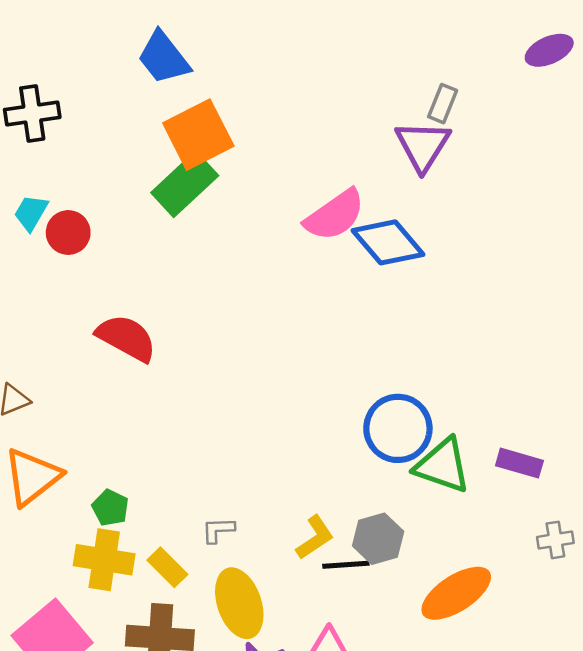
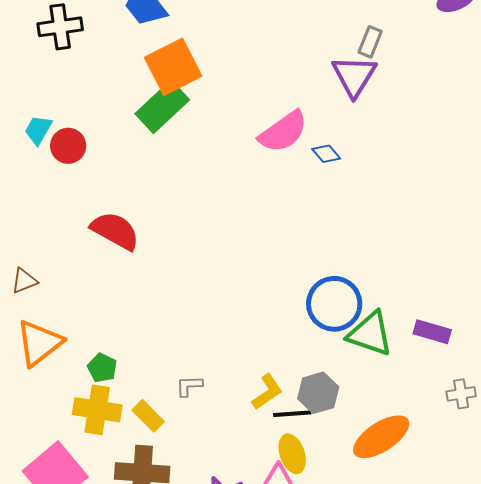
black cross: (32, 113) -> (60, 27), moved
blue diamond: (388, 242) -> (326, 154), size x0.5
yellow ellipse: (239, 603) -> (292, 454), moved, size x0.7

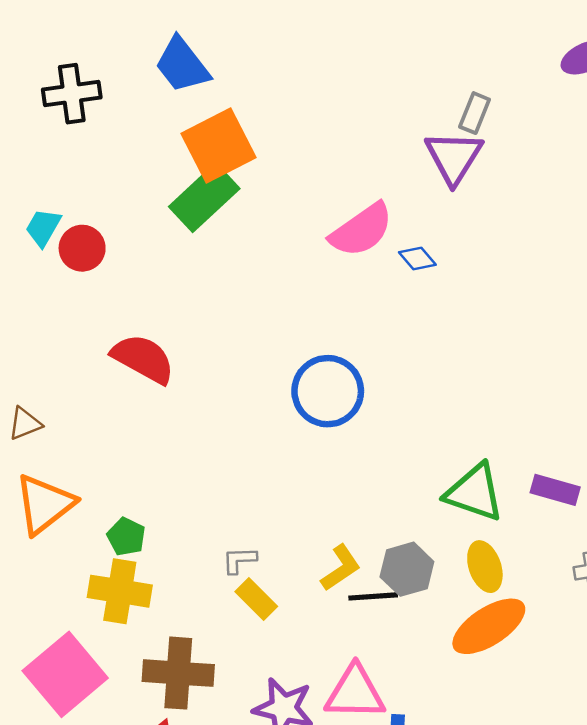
blue circle: (334, 304) -> (328, 391), moved
yellow rectangle: (148, 416) -> (256, 599), moved
yellow ellipse: (292, 454) -> (485, 567), moved

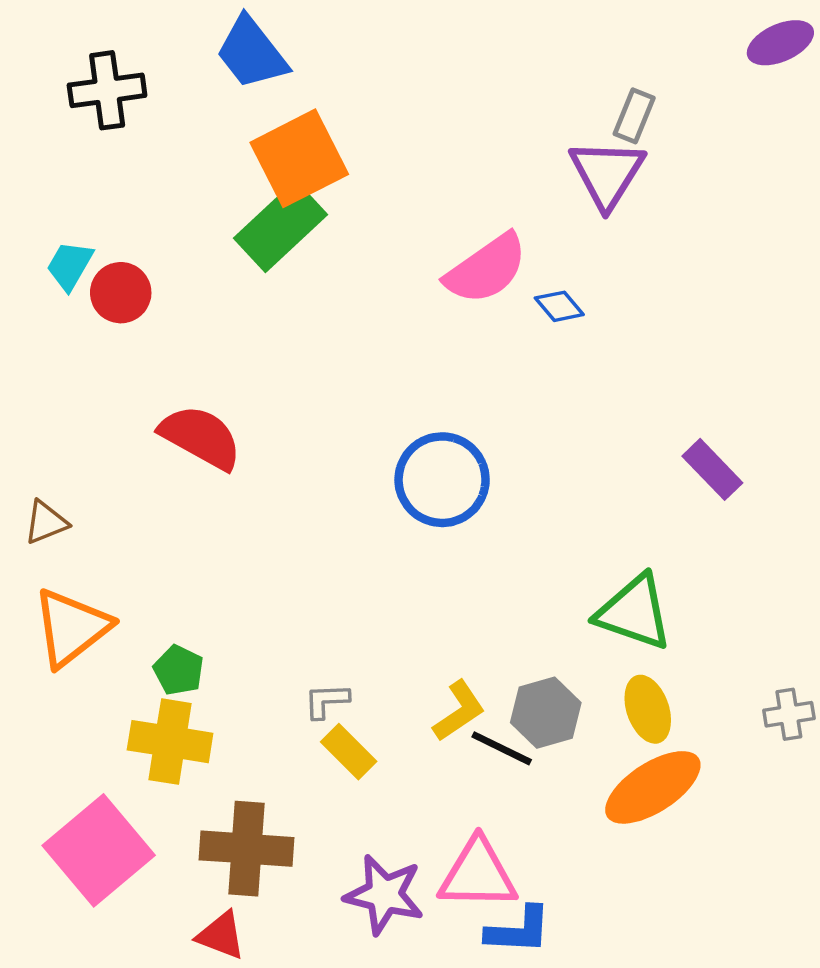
purple rectangle: (555, 490) -> (712, 469), moved, turned 30
black line: (373, 596) -> (502, 748), turned 30

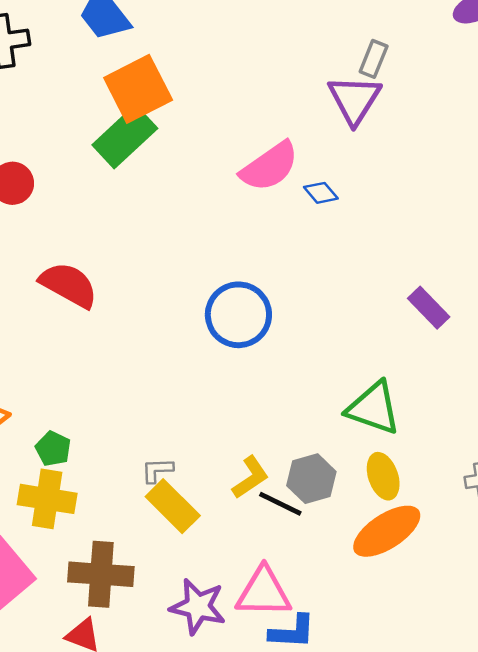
yellow rectangle: (349, 752) -> (173, 506), size x1.4

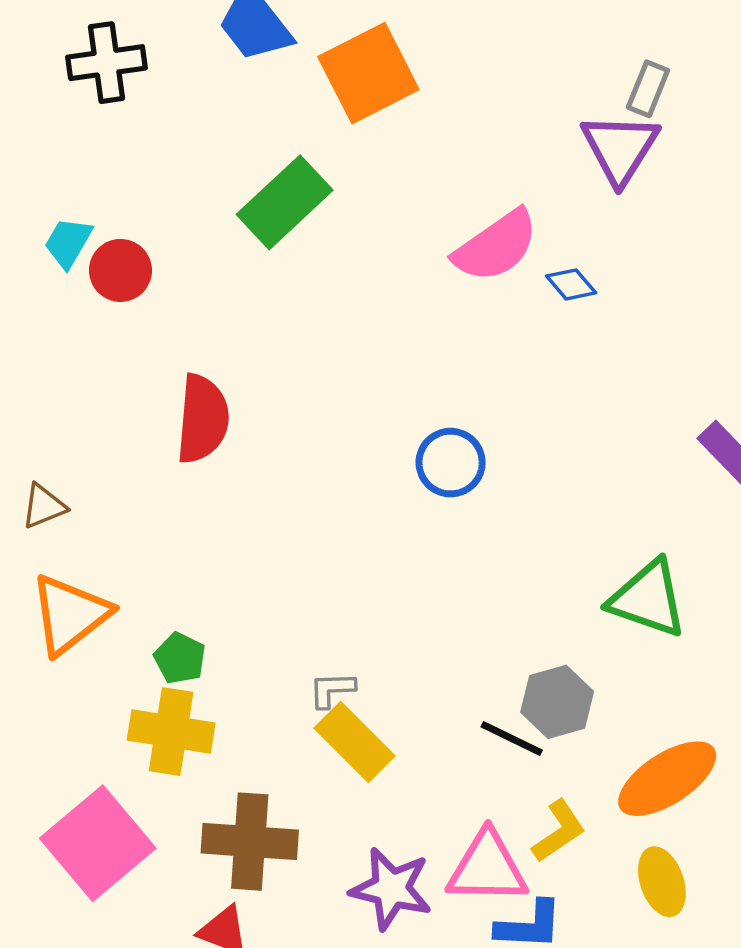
orange square: (138, 89) -> (368, 73), moved
red semicircle: (69, 285) -> (203, 419), turned 66
blue circle: (238, 315) -> (451, 463), size x0.7
yellow ellipse: (383, 476) -> (662, 882), moved
yellow L-shape: (250, 477) -> (559, 831), moved

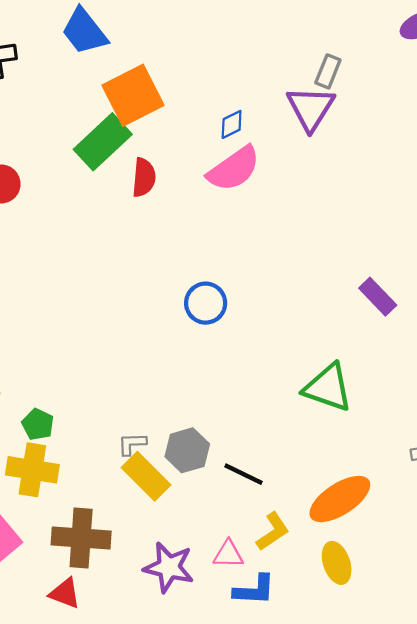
orange square: (368, 73) -> (133, 95), moved
blue diamond: (571, 284) -> (232, 124), moved, turned -76
red semicircle: (203, 419) -> (144, 177), moved, size x0.7
gray hexagon: (557, 702) -> (187, 450), moved
pink triangle: (487, 868) -> (228, 554), size x0.6

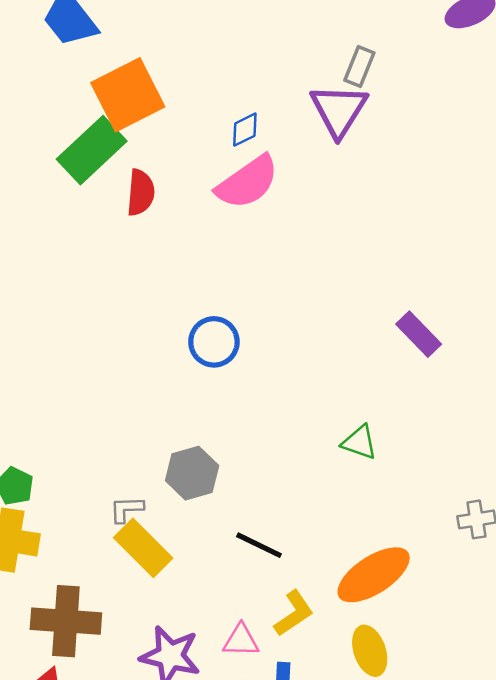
green triangle: (328, 388) -> (359, 442), size x0.6
gray hexagon: (187, 450) -> (192, 473), moved

